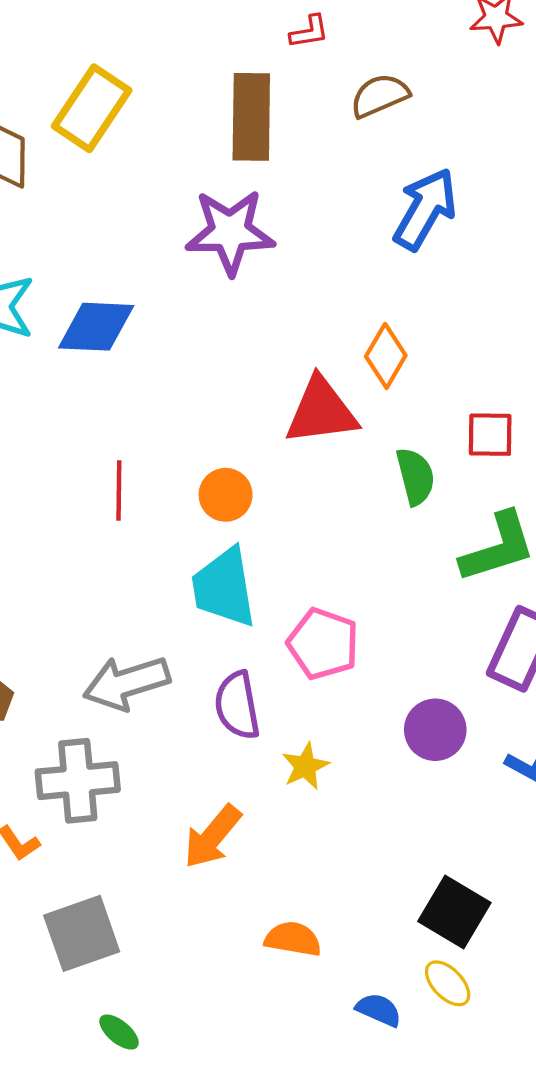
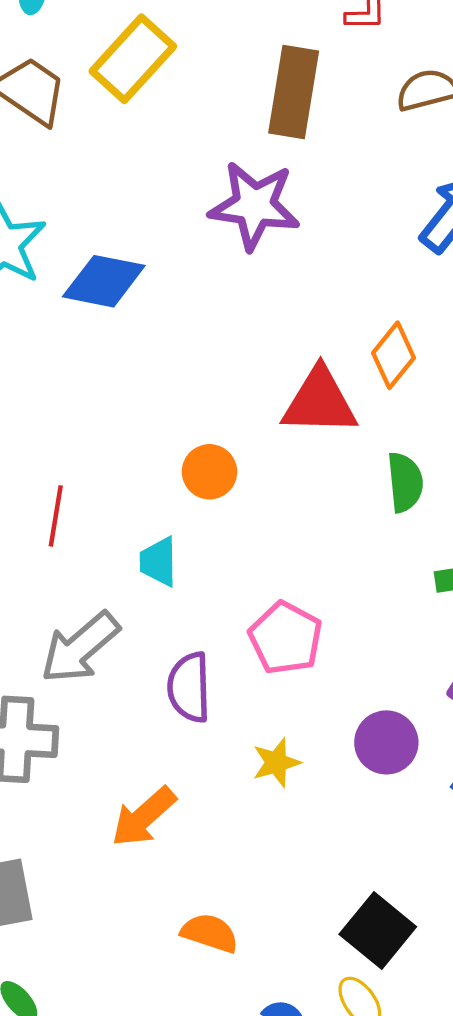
red line: (119, 490) -> (56, 516), moved
cyan trapezoid: (224, 587) -> (158, 562), moved, size x0.6
gray arrow: (127, 683) -> (80, 648), turned -32
yellow star: (305, 766) -> (276, 763), moved

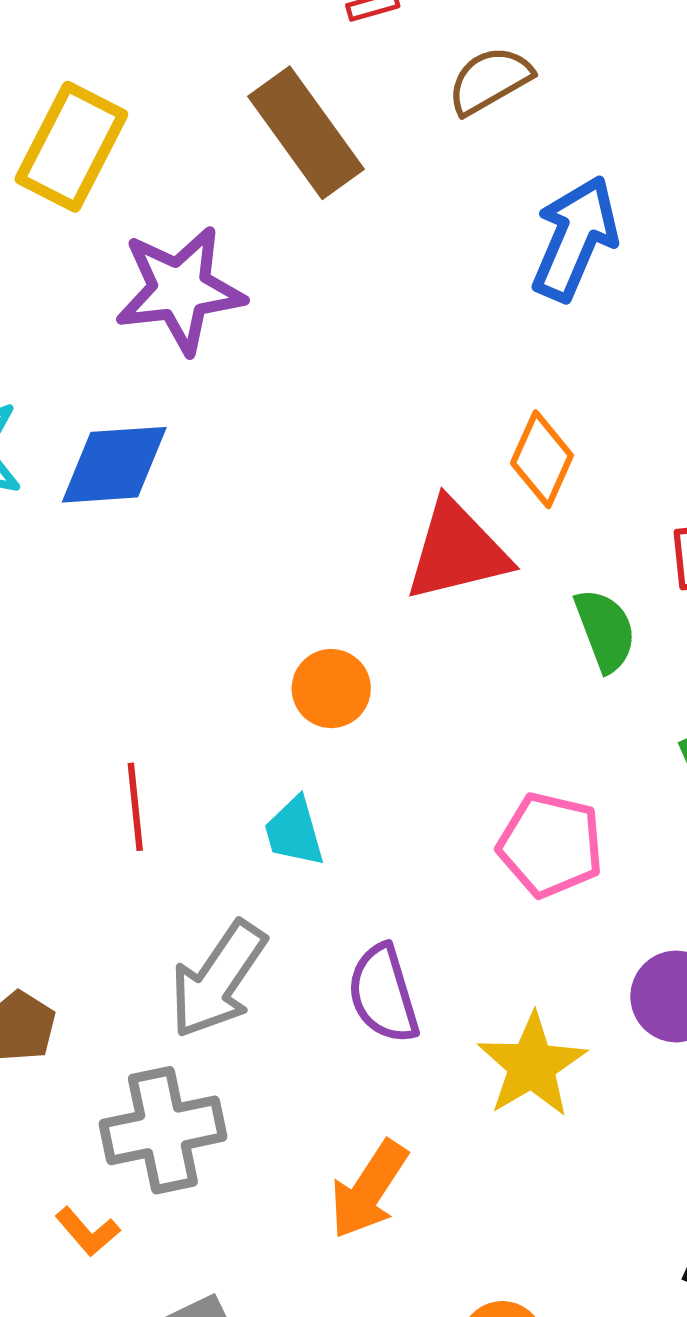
brown rectangle: (294, 92) -> (306, 133), turned -30
purple star: (254, 206) -> (180, 290), moved
pink pentagon: (286, 638) -> (550, 845), moved
yellow star: (276, 763) -> (532, 1065), size x1.5

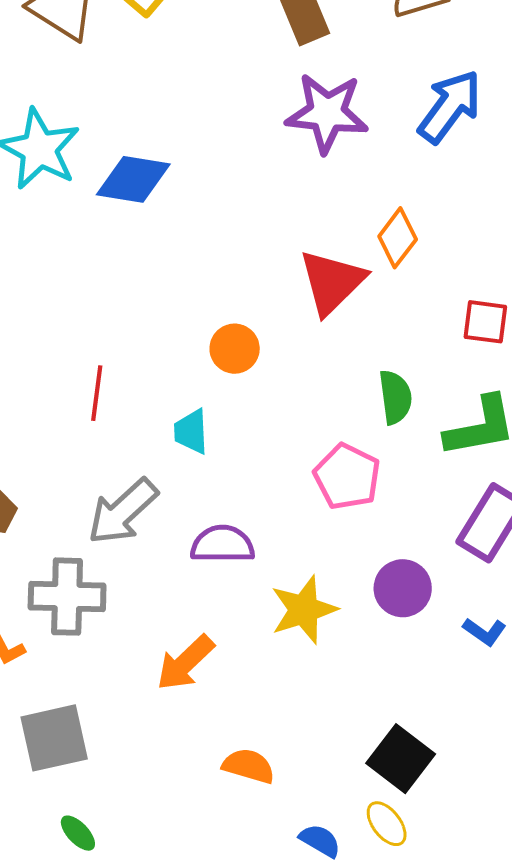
purple star: (180, 290) -> (327, 113), moved
red triangle: (457, 551) -> (332, 282), turned -44
green semicircle: (605, 630) -> (395, 397), moved
purple semicircle: (383, 994) -> (223, 544), turned 94

